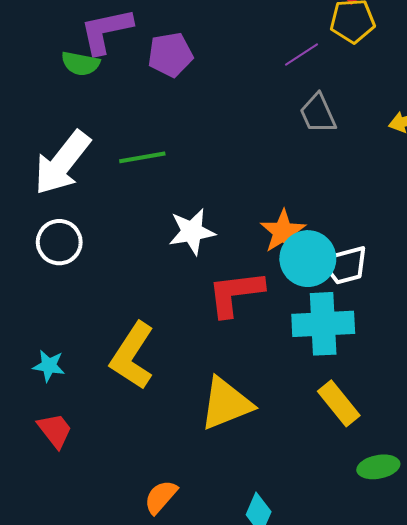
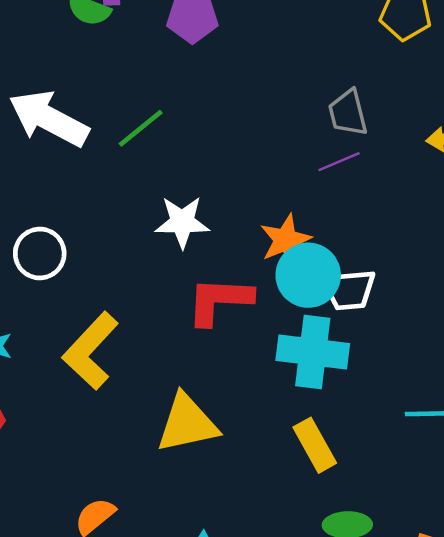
purple line: (301, 55) -> (339, 162), moved
green line: (142, 157) -> (141, 128), turned -39
white arrow: (62, 163) -> (49, 119), turned 70
white circle: (59, 242) -> (40, 253), moved

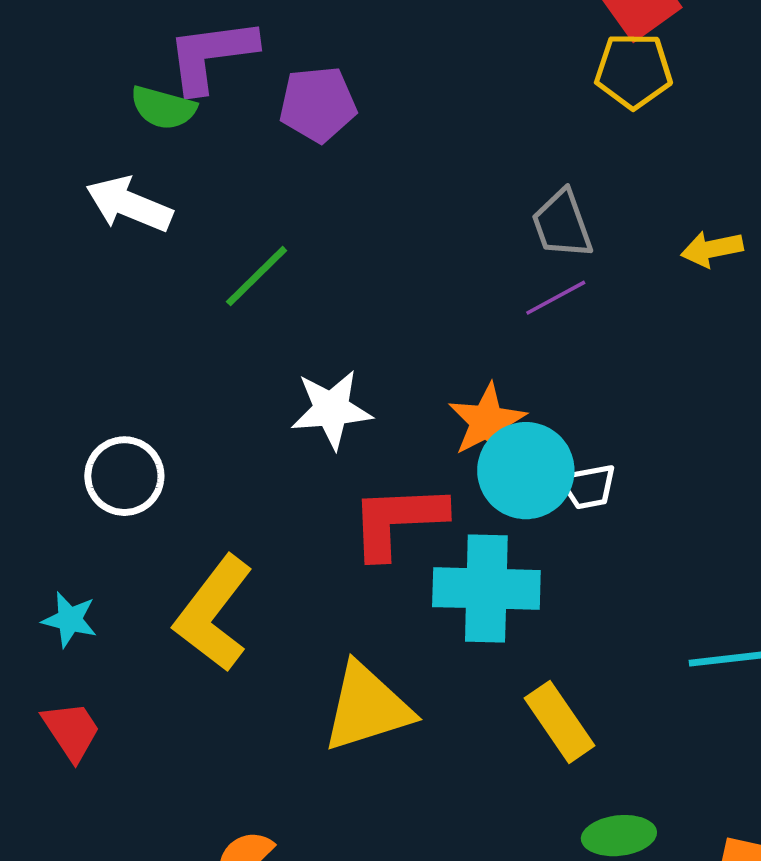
white arrow: (49, 119) -> (129, 204), moved, size x0.7
white trapezoid: (349, 290) -> (588, 487), size x0.7
cyan cross: (313, 352) -> (486, 589), moved

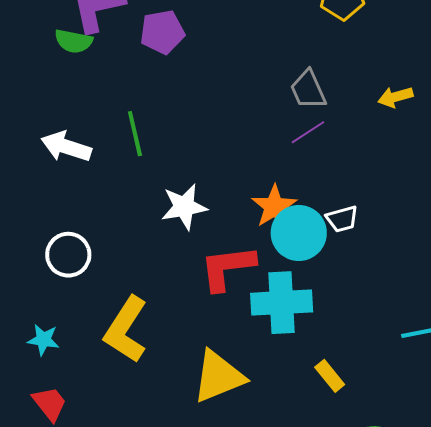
white arrow: (129, 204) -> (66, 147), moved
green line: (257, 276) -> (135, 134), turned -54
white trapezoid: (588, 487) -> (342, 219), moved
yellow rectangle: (560, 722) -> (330, 376), size x0.7

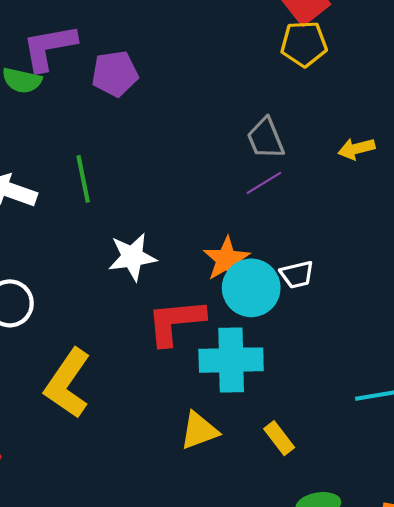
yellow triangle: (218, 376) -> (199, 431), moved, size x0.7

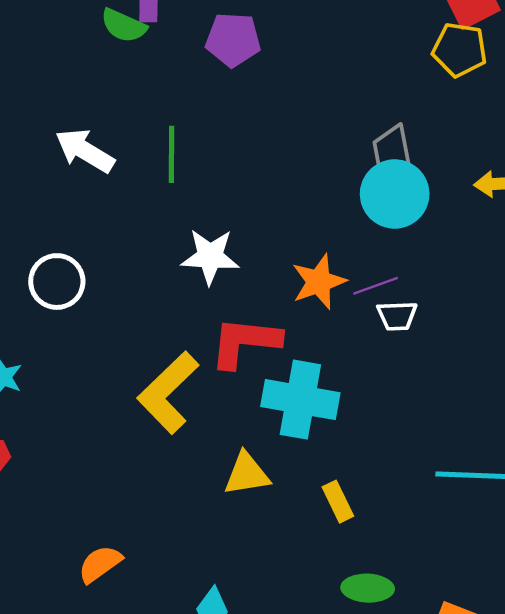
purple line: (264, 183) -> (376, 286), moved
cyan circle: (251, 288) -> (395, 194), moved
yellow L-shape: (68, 383) -> (168, 393), moved

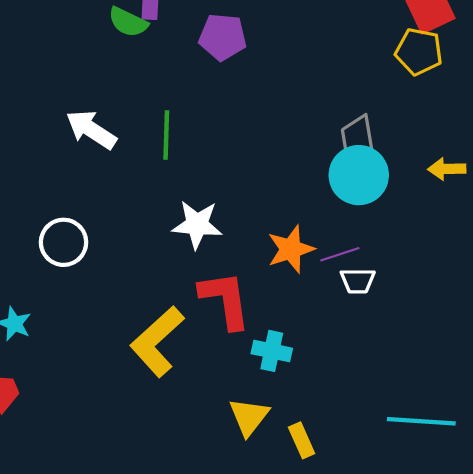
red L-shape: (245, 342) -> (225, 300), turned 74
cyan cross: (300, 400) -> (272, 351), size x0.6
yellow triangle: (247, 474) -> (249, 417), moved, turned -45

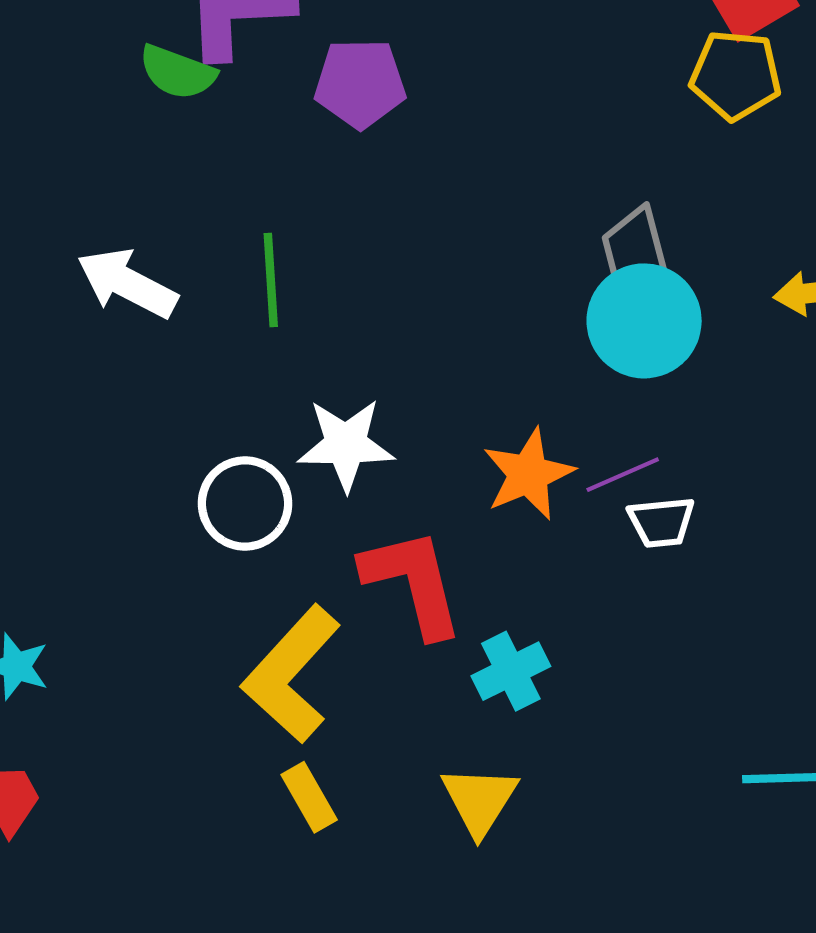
white circle: (64, 242) -> (245, 503), moved
cyan cross: (272, 351) -> (511, 671), turned -33
yellow rectangle: (302, 440) -> (309, 797), moved

